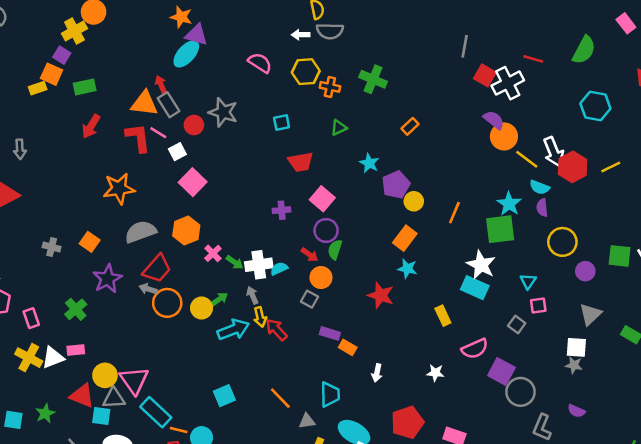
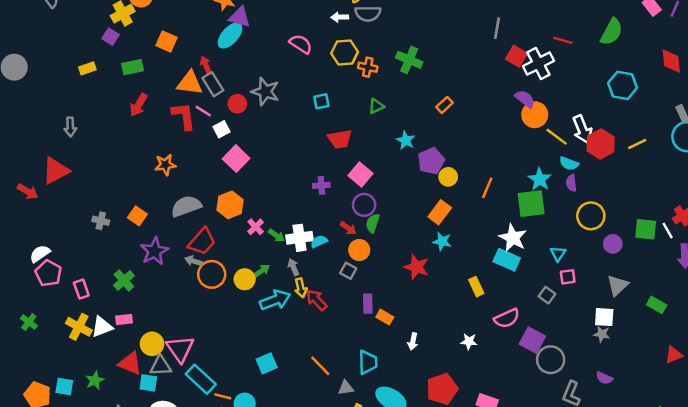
orange square: (52, 74) -> (167, 42), moved
orange star: (119, 189) -> (165, 165), size x0.7
purple rectangle: (330, 333) -> (368, 304), turned 72

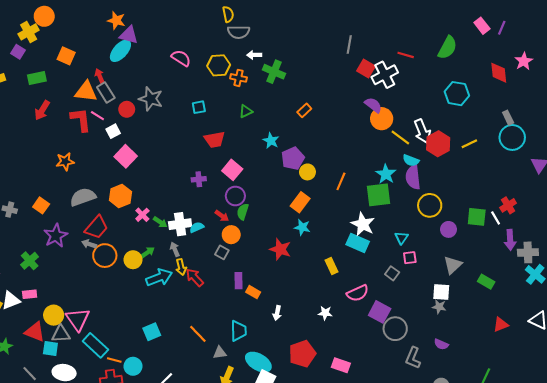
white arrow: (340, 17) -> (254, 55), moved
purple semicircle: (571, 183) -> (413, 177), size x1.6

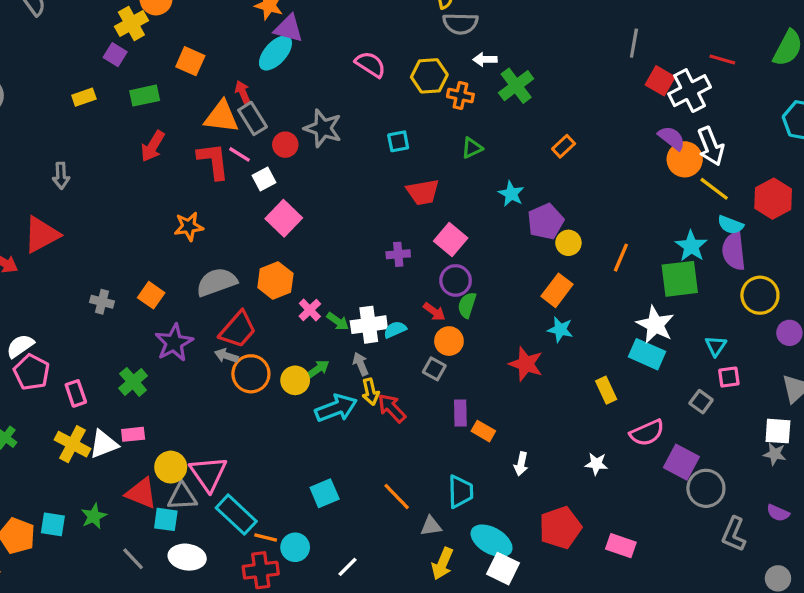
green cross: (274, 72) -> (516, 86), turned 30
white arrow: (422, 131) -> (711, 146), moved

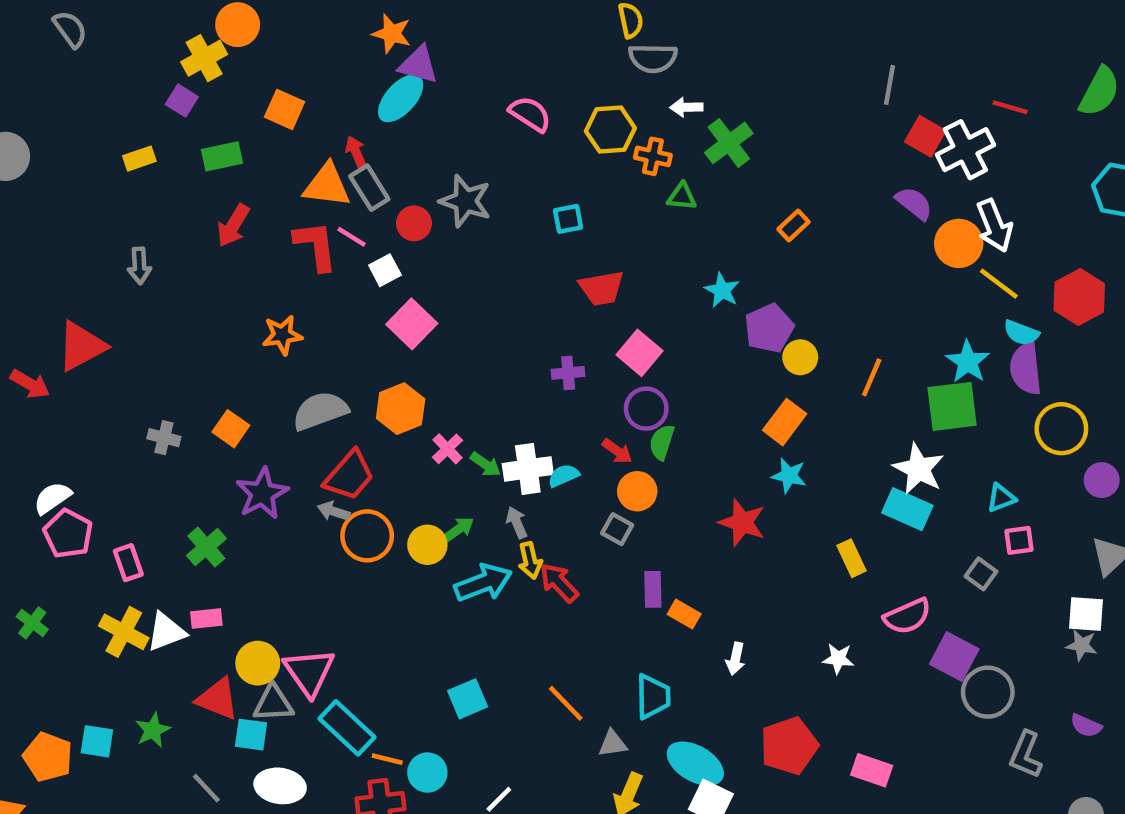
purple semicircle: (672, 138) -> (914, 203), moved
green triangle: (472, 148) -> (682, 197), moved, turned 30
gray arrow: (61, 176) -> (139, 266), moved
cyan triangle: (716, 346) -> (1001, 498), turned 35

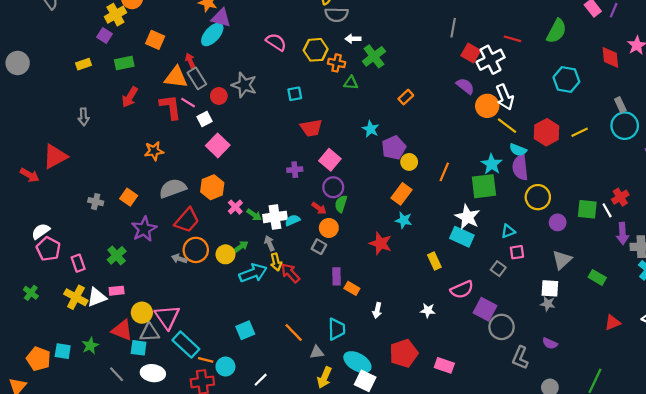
gray arrow: (334, 511) -> (179, 259), moved

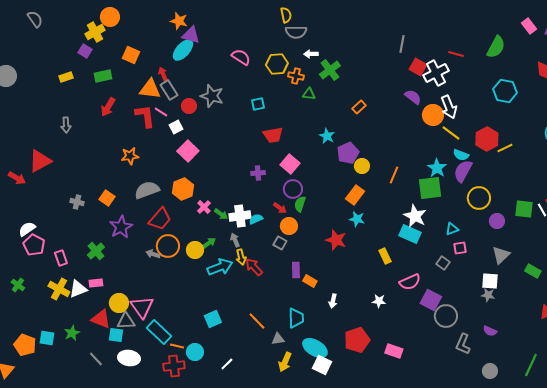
yellow line: (580, 132) -> (505, 148), moved
purple semicircle: (520, 167) -> (463, 171), turned 35

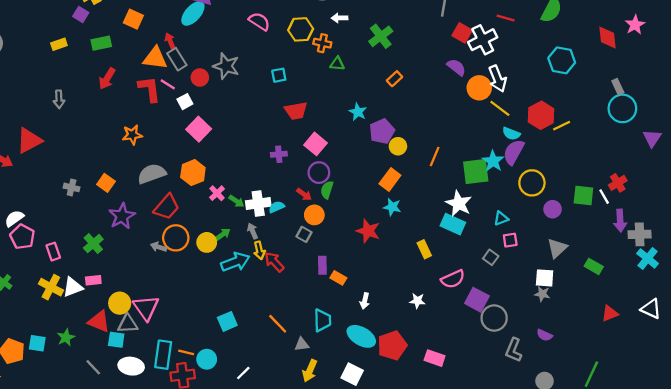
green cross: (330, 70) -> (381, 36), moved
cyan star: (437, 168) -> (493, 161), moved
cyan rectangle: (159, 332) -> (163, 355), moved, turned 55
cyan ellipse: (315, 348) -> (361, 336), moved

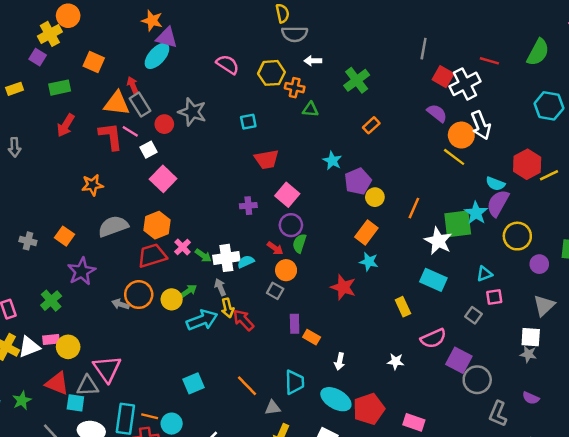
yellow line: (500, 108) -> (454, 157), moved
white star: (459, 203) -> (438, 241), moved
red trapezoid: (167, 207) -> (152, 256), moved, turned -148
yellow circle: (120, 303) -> (68, 347), moved

